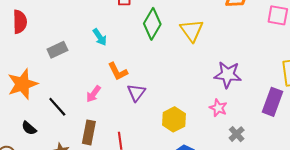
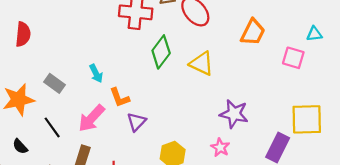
yellow triangle: (192, 30) -> (202, 63), turned -35
cyan arrow: (100, 37) -> (96, 73), moved
gray rectangle: (57, 50) -> (55, 83), moved, turned 54
pink arrow: (93, 94) -> (91, 118), size x1.6

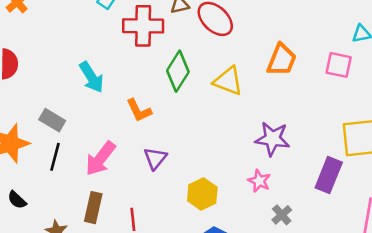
orange trapezoid: (253, 32) -> (282, 60), moved
cyan arrow: (96, 73) -> (92, 77), moved, size x1.4
orange L-shape: (120, 98) -> (139, 110), moved
black line: (52, 127) -> (55, 157), moved, turned 55

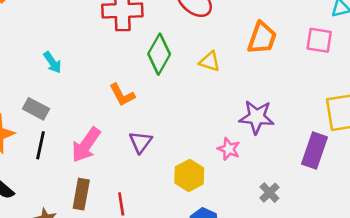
cyan arrow: (92, 77) -> (52, 62), moved, size x0.7
yellow triangle: (228, 81) -> (210, 62), size x0.7
pink star: (259, 181) -> (229, 149), moved

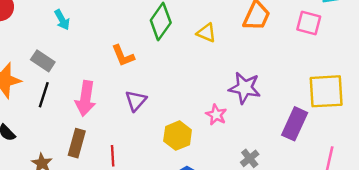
pink arrow: (86, 145) -> (85, 98), turned -32

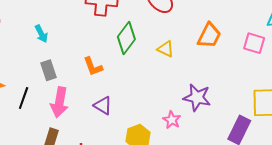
gray rectangle: (43, 61) -> (48, 70), moved, turned 36
purple triangle: (136, 101) -> (103, 106), turned -42

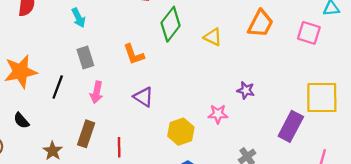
purple star: (197, 97) -> (246, 90), size x0.6
pink arrow: (59, 102) -> (97, 92), size x0.7
pink star: (172, 120) -> (218, 114), turned -30

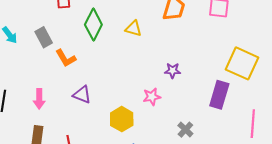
gray rectangle: (85, 58) -> (44, 37), moved
yellow square: (322, 98) -> (242, 63), turned 36

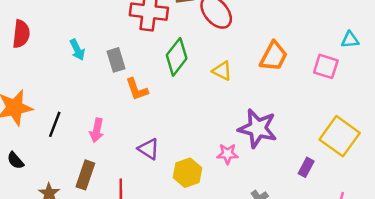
purple star: (173, 71) -> (258, 128), size x2.0
purple triangle: (82, 95) -> (149, 149), moved
purple rectangle: (219, 95) -> (306, 167), size x0.6

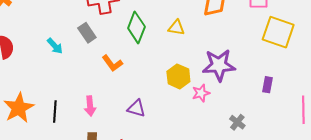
gray rectangle: (116, 60) -> (87, 33), moved
yellow square: (340, 136) -> (278, 32), moved
yellow hexagon: (187, 173) -> (178, 76), moved

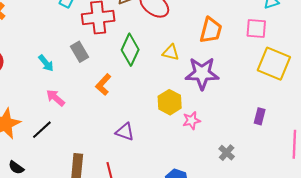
orange L-shape: (112, 63) -> (103, 85), turned 75
purple star: (219, 65) -> (202, 73), moved
pink arrow: (90, 106) -> (55, 98), moved, turned 132
black line: (55, 111) -> (42, 130), turned 40

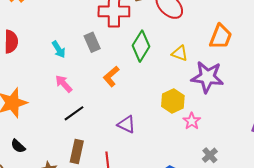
pink star: (191, 121) -> (192, 121), turned -30
black line: (42, 130) -> (74, 113), moved
gray cross: (227, 153) -> (210, 155), moved

